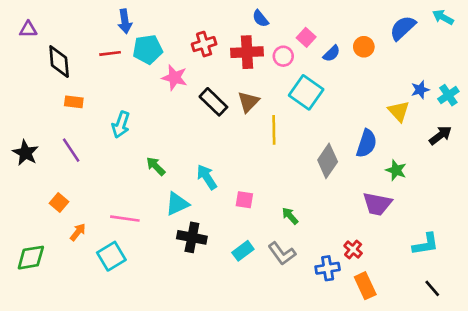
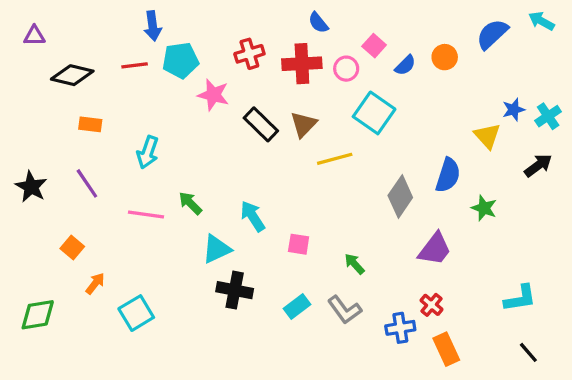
black diamond: (59, 62) -> (72, 75), turned -72
yellow line: (274, 130) -> (335, 159), turned 76
purple trapezoid: (377, 204) -> (435, 249), moved, turned -64
pink line: (125, 219) -> (146, 215), moved

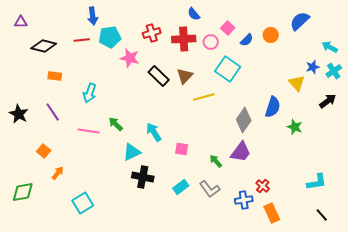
cyan arrow: (541, 21) -> (330, 47), moved
purple trapezoid: (435, 249) -> (241, 152), moved
cyan square: (136, 313) -> (83, 203), moved

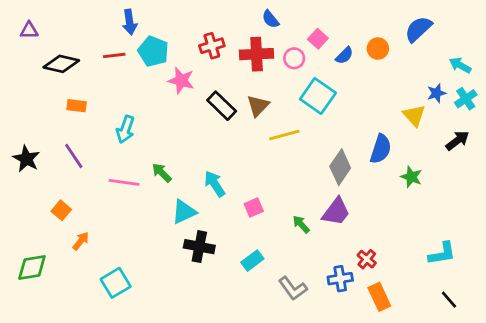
cyan pentagon: (110, 37) -> (153, 51), turned 30
pink square: (182, 149) -> (254, 208), turned -32
gray L-shape: (210, 189) -> (293, 288), moved

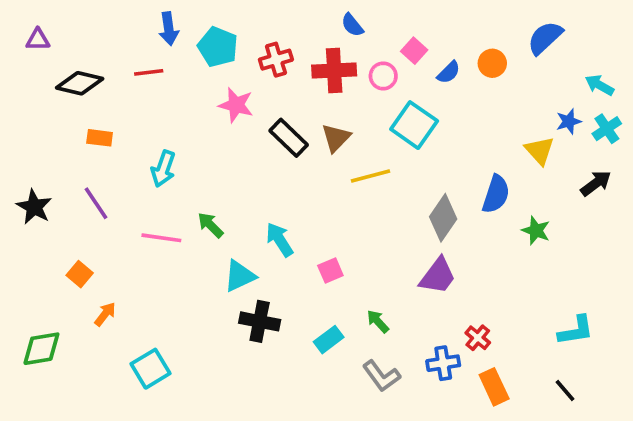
cyan pentagon: (153, 51) -> (218, 47), moved
green arrow: (301, 224) -> (378, 321), moved
black line: (449, 300) -> (565, 390), moved

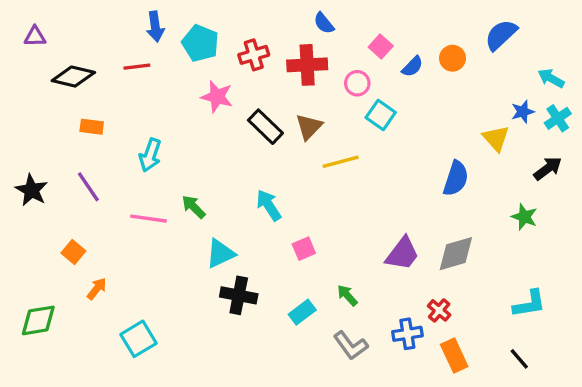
pink circle: (383, 76) -> (357, 83), moved
cyan square: (414, 125) -> (381, 115), size x0.7
gray diamond: (443, 218) -> (456, 254), moved, turned 39
green star: (536, 230) -> (524, 217), moved
cyan arrow: (280, 240) -> (269, 205), moved

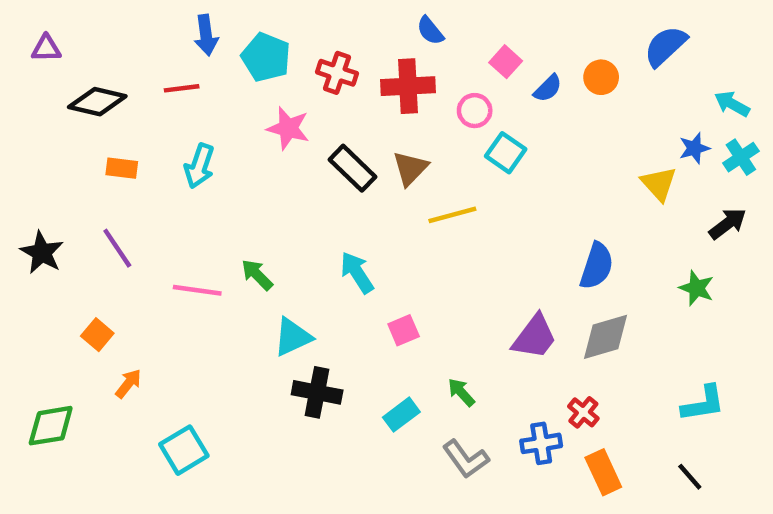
red cross: (254, 55) -> (337, 73), turned 36
cyan arrow: (150, 155) -> (199, 166), moved
blue semicircle: (456, 178) -> (597, 266), moved

